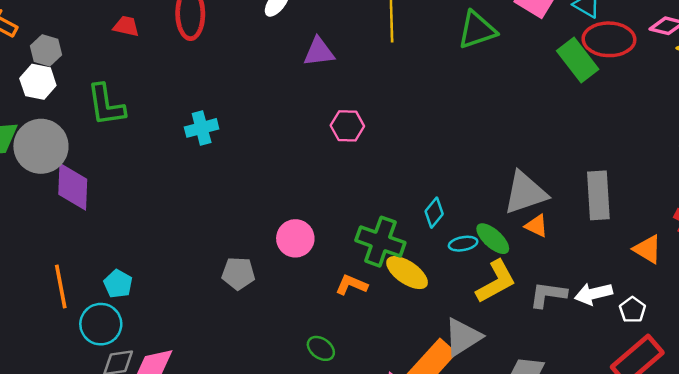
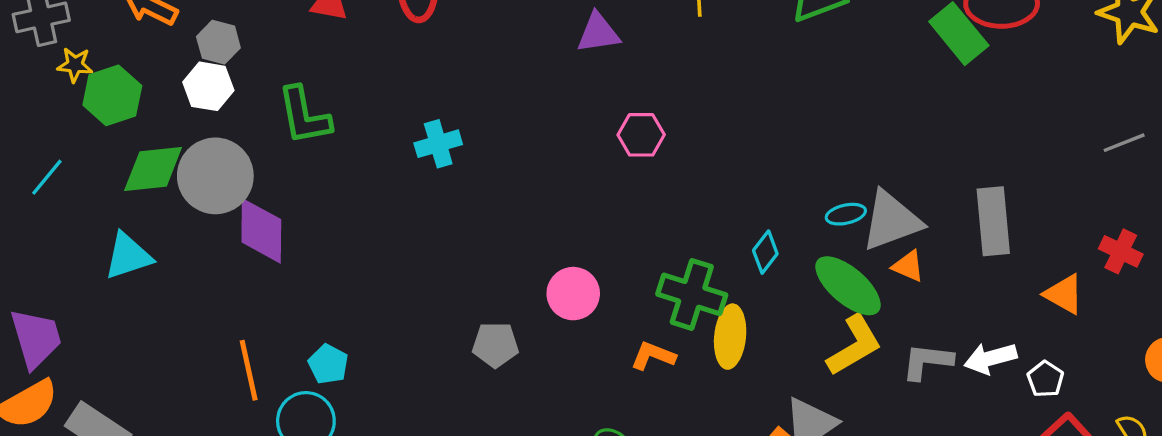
green ellipse: (493, 239) -> (848, 286), size x1.4
cyan ellipse: (463, 244) -> (846, 214), moved
yellow ellipse: (407, 273) -> (730, 337), turned 63

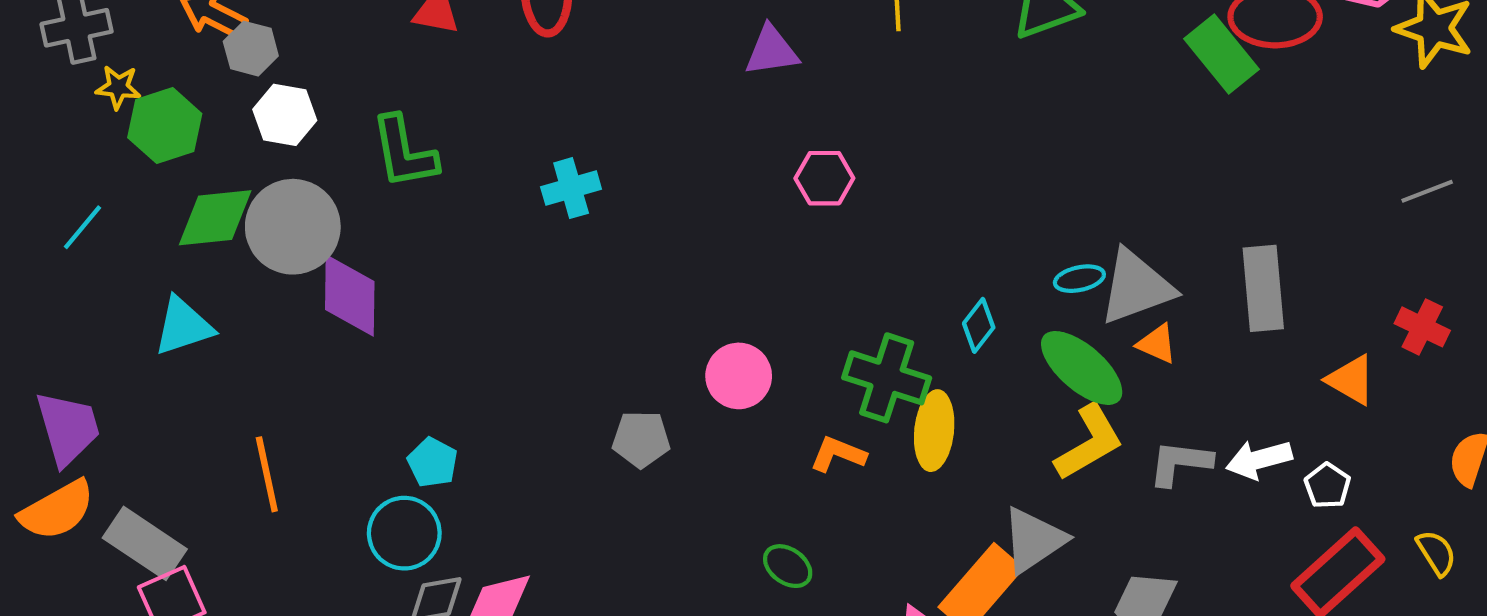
gray hexagon: (218, 42) -> (251, 49), moved
orange line: (249, 370) -> (267, 474), moved

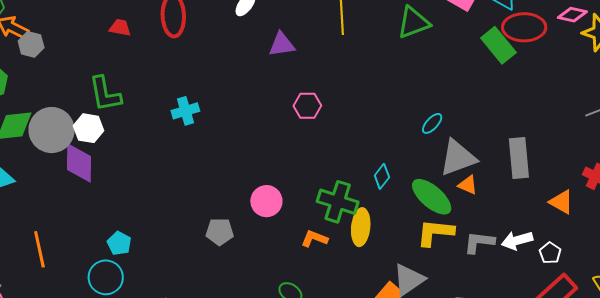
white hexagon: (285, 115) -> (88, 128), moved
cyan ellipse: (1079, 279) -> (432, 123), moved, turned -35
yellow L-shape: (1089, 442) -> (435, 233), turned -144

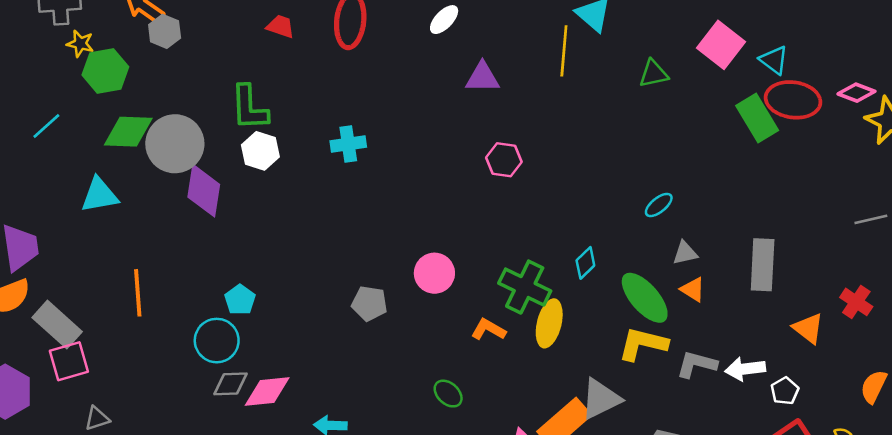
green triangle: (413, 23) -> (654, 74), size x0.7
white hexagon: (88, 128) -> (260, 151), moved
gray triangle: (458, 158) -> (685, 253), size x0.5

